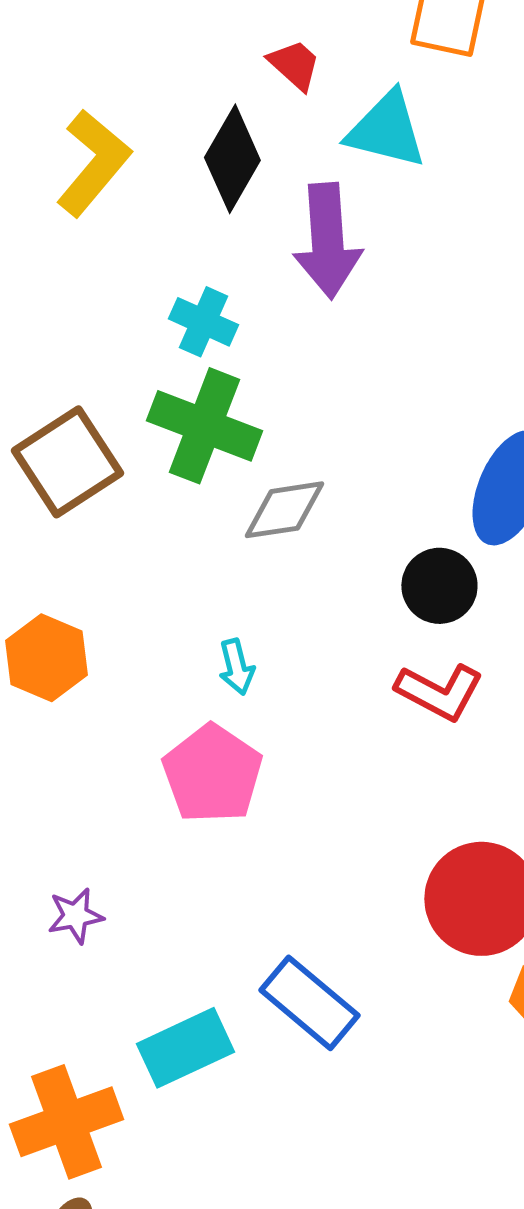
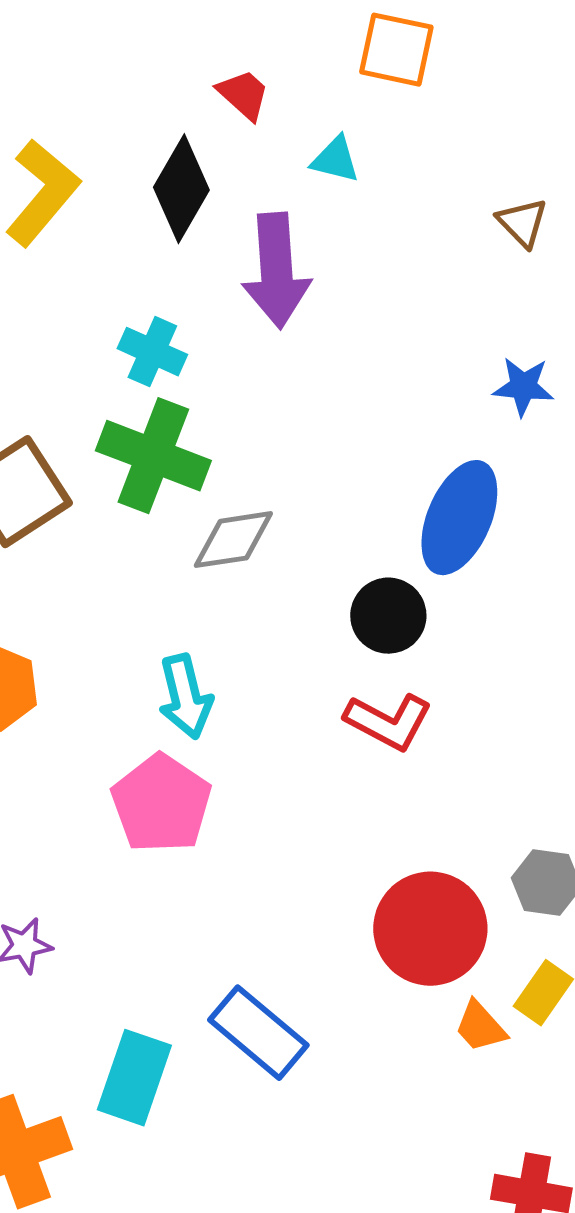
cyan triangle: (386, 130) -> (335, 160), size x0.6
cyan arrow: (236, 667) -> (185, 697), size x1.5
cyan rectangle: (185, 1048) -> (134, 1078), turned -46

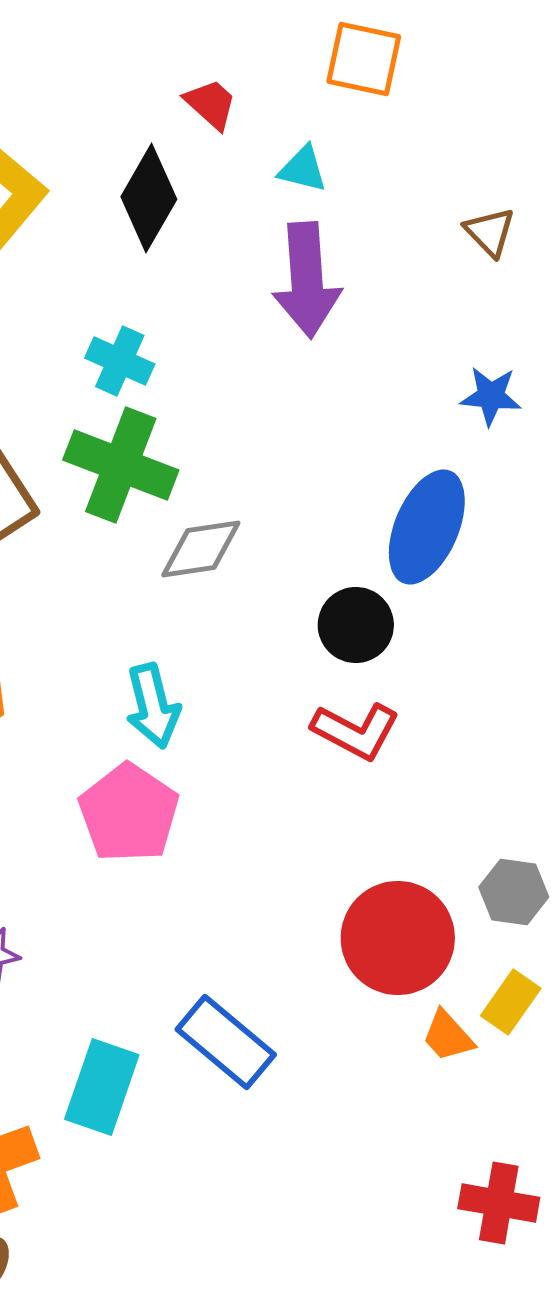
purple arrow: (276, 271) -> (307, 280), moved

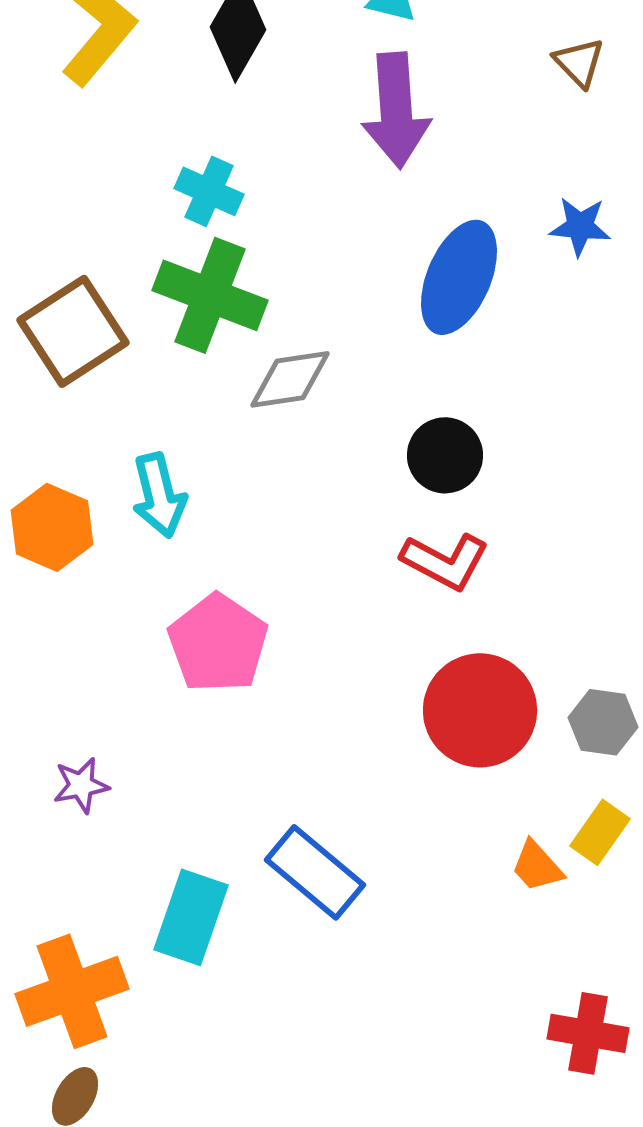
blue ellipse: (427, 527) -> (459, 277), moved
cyan arrow: (153, 706) -> (159, 495), moved
red circle: (398, 938) -> (480, 710), moved

